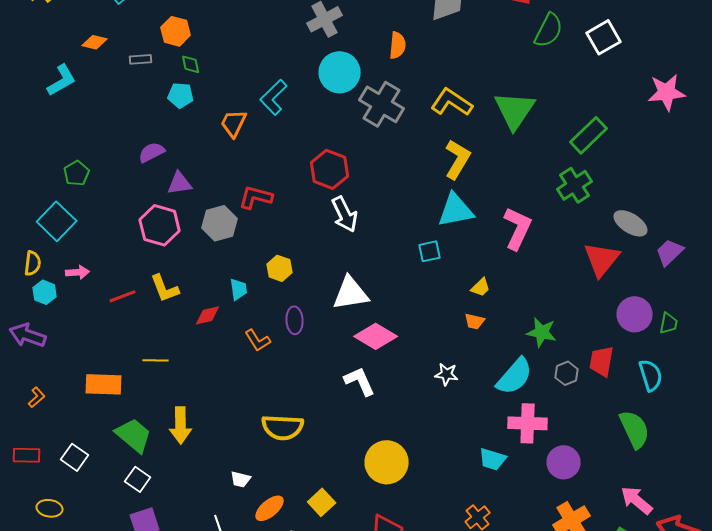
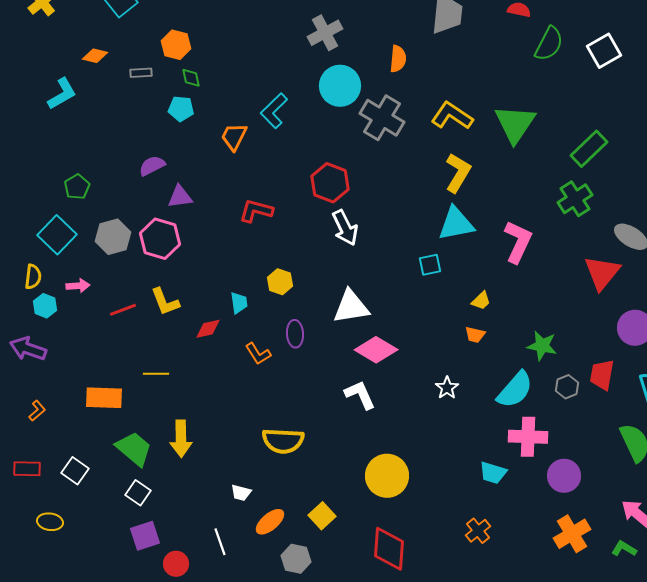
gray hexagon: (220, 223) -> (113, 237), moved
white star: (447, 374) -> (447, 388), turned 30

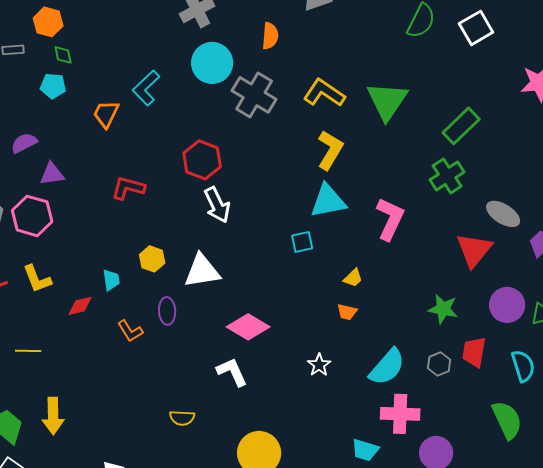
white triangle: (351, 307) -> (202, 271), moved
green star: (542, 346) -> (443, 309), moved
yellow semicircle: (283, 441) -> (182, 418), moved, size x0.6

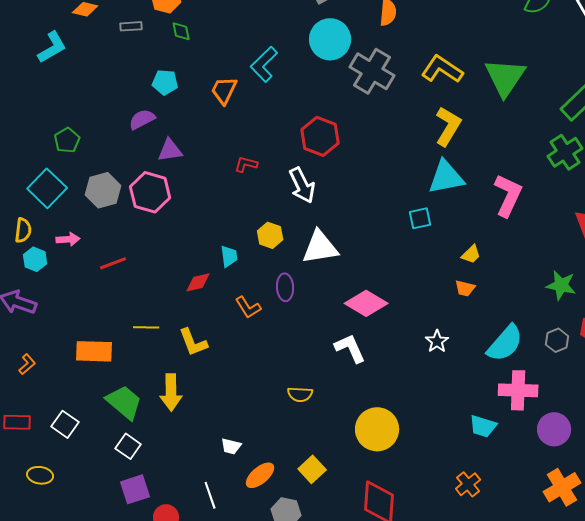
cyan pentagon: (53, 86) -> (165, 82), moved
red L-shape: (128, 188) -> (246, 164), size x0.7
white arrow: (217, 205) -> (302, 185), moved
yellow L-shape: (37, 279) -> (193, 342), moved

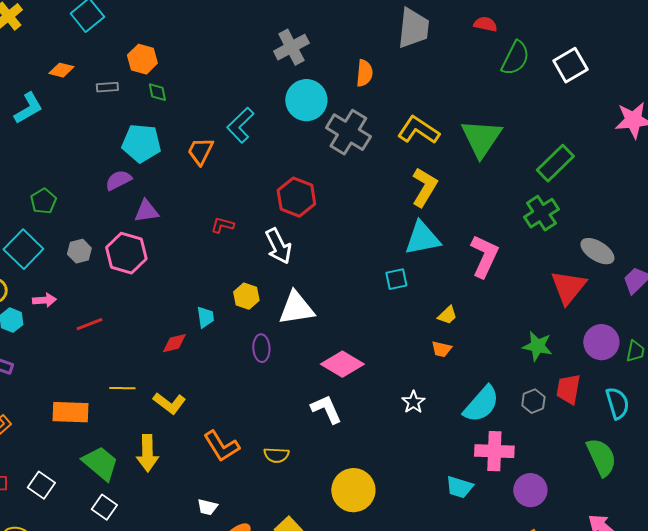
cyan pentagon: (165, 82) -> (141, 143), size x1.5
gray hexagon: (103, 190) -> (79, 251), size x0.7
orange L-shape: (248, 307) -> (221, 446), moved, size x1.4
yellow L-shape: (193, 342) -> (169, 403), turned -32

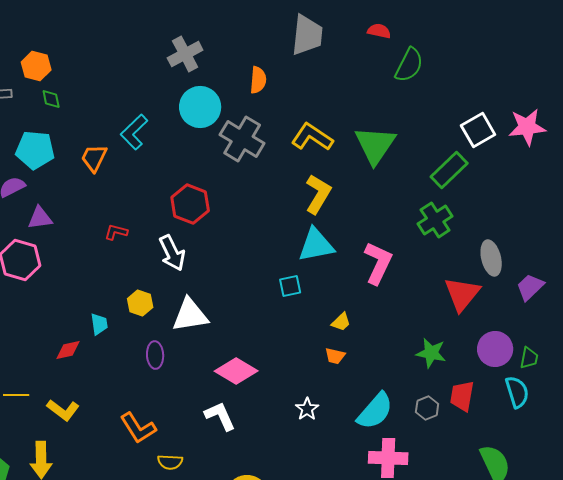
white square: (570, 65) -> (478, 130), moved
gray ellipse: (597, 251) -> (491, 258), turned 44
cyan semicircle: (617, 403) -> (517, 392), moved
orange L-shape: (221, 446) -> (138, 428), moved

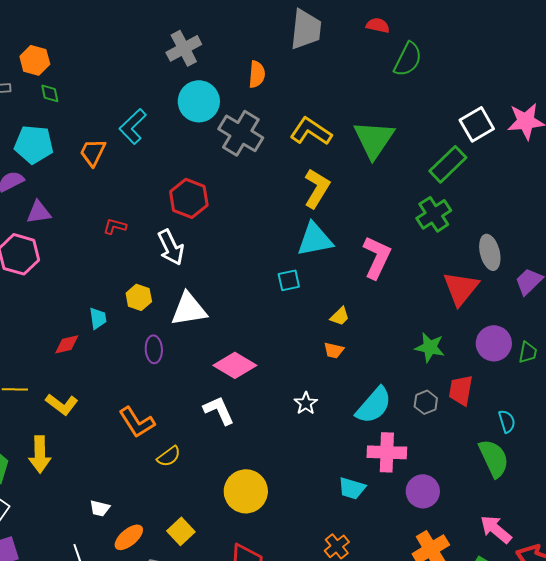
cyan semicircle: (517, 392) -> (507, 421), moved, size x0.7
yellow semicircle: (170, 462) -> (169, 456), turned -40

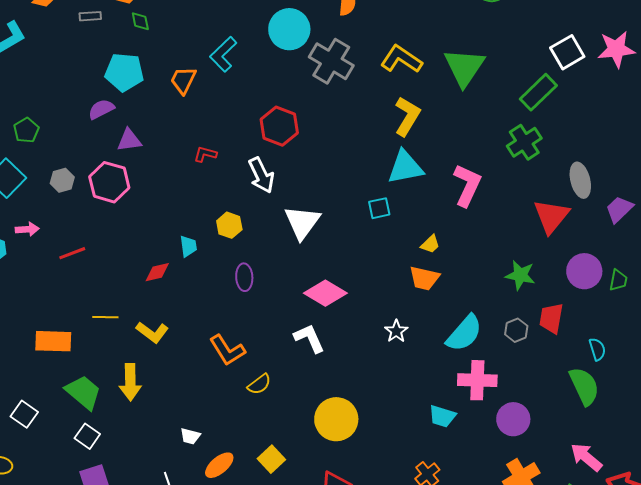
white triangle: (189, 309) -> (302, 222), moved, turned -45
orange trapezoid: (334, 350) -> (424, 278), size x1.5

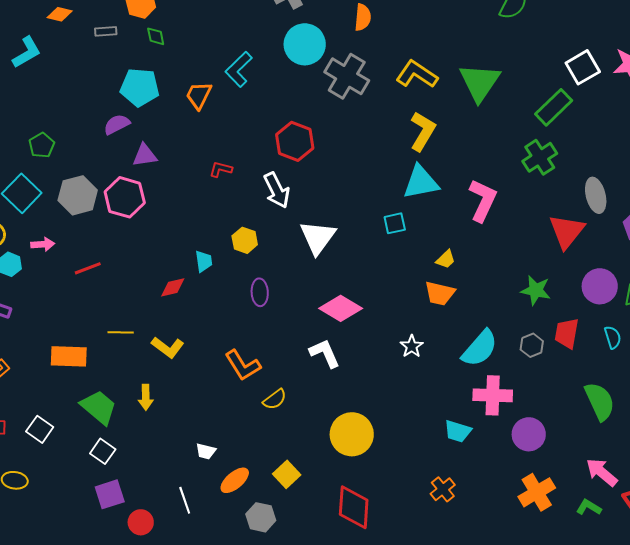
gray hexagon: (62, 180) -> (78, 195), size x1.6
cyan semicircle: (597, 349) -> (613, 337), moved
yellow arrow: (130, 382) -> (146, 397), size x0.7

